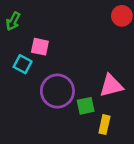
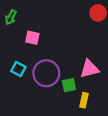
cyan square: (23, 64) -> (18, 69), moved

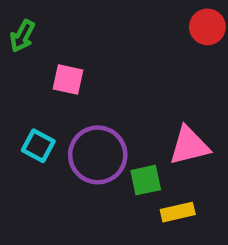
yellow rectangle: (84, 100) -> (178, 212), turned 64

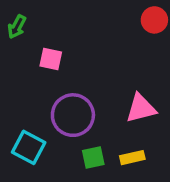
cyan square: (38, 146) -> (29, 147), moved, size x1.4
green square: (146, 180) -> (93, 158), moved

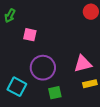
yellow rectangle: (132, 158) -> (90, 84), moved

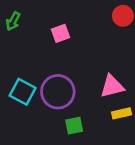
pink square: (30, 35) -> (61, 33), moved, turned -32
cyan square: (17, 87) -> (23, 92), moved

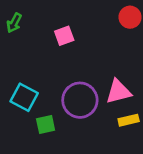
purple circle: (58, 92) -> (80, 100), moved
green square: (74, 126) -> (46, 124), moved

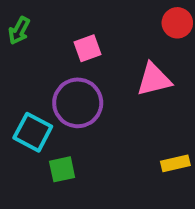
pink triangle: (119, 92) -> (154, 79), moved
purple circle: (80, 100) -> (78, 103), moved

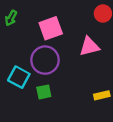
pink square: (87, 48) -> (51, 28), size x1.5
green square: (62, 169) -> (44, 92), moved

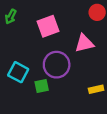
purple circle: (45, 60) -> (57, 65), moved

